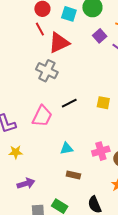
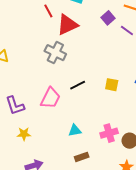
brown rectangle: (73, 175) -> (82, 157), turned -32

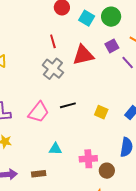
red line: (48, 11) -> (53, 41), moved
red triangle: (67, 25) -> (83, 55), moved
brown rectangle: (82, 157) -> (39, 174), moved

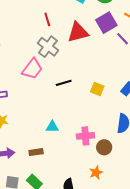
purple square: (112, 46) -> (106, 23), size x1.5
pink trapezoid: (39, 112) -> (32, 69), moved

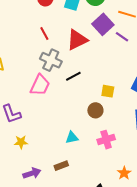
black line: (64, 83) -> (73, 76), moved
brown circle: (104, 147) -> (95, 110), moved

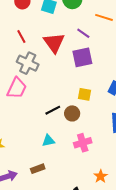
purple square: (103, 24) -> (82, 57), moved, turned 30
purple line: (122, 37) -> (83, 33), moved
red triangle: (77, 40) -> (54, 43), turned -40
black line: (73, 76) -> (53, 110), moved

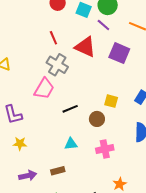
purple line: (83, 33) -> (103, 25), moved
red triangle: (54, 43) -> (85, 47), turned -35
purple square: (82, 57) -> (119, 53), moved, turned 30
black line: (53, 110) -> (70, 109), moved

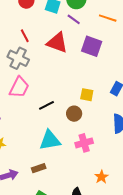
gray cross: (57, 65) -> (18, 58), moved
cyan triangle: (71, 144) -> (50, 140), size x1.6

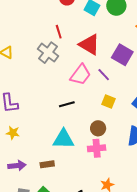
purple line: (74, 19) -> (104, 75), moved
pink trapezoid: (19, 87) -> (81, 75), moved
brown circle: (74, 114) -> (98, 128), moved

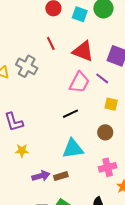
gray cross: (48, 53) -> (27, 66), moved
pink cross: (97, 148) -> (108, 167), moved
purple arrow: (17, 166) -> (41, 176), moved

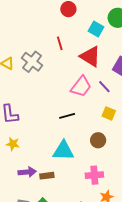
cyan square: (80, 14) -> (96, 29), moved

